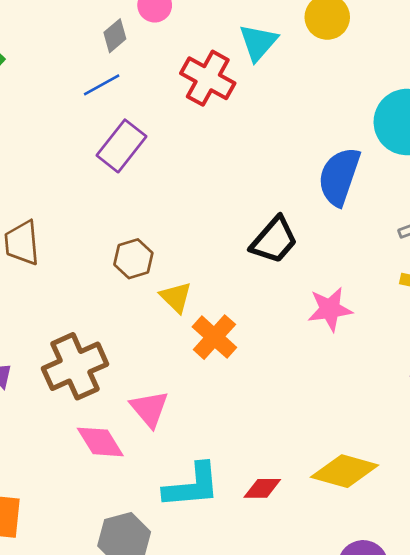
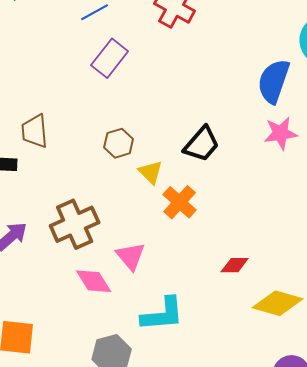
black trapezoid: (274, 240) -> (202, 144), moved
pink star: (330, 309) -> (281, 133), moved
red diamond: (262, 488) -> (235, 265), moved

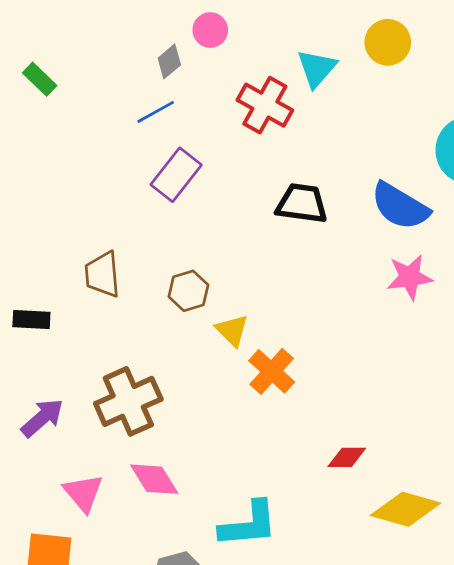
blue semicircle: (274, 81) -> (400, 206), turned -78
brown trapezoid: (35, 131) -> (102, 274), moved
black trapezoid: (202, 144) -> (302, 203), moved, turned -123
pink triangle: (131, 256) -> (83, 493), moved

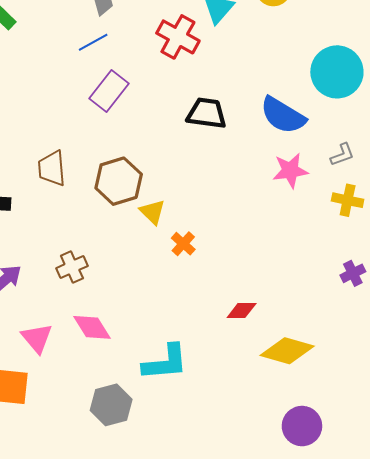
brown hexagon: (188, 291) -> (119, 181), size x1.5
orange cross: (272, 371) -> (183, 244), size x0.7
brown cross: (128, 401) -> (72, 267), size x0.6

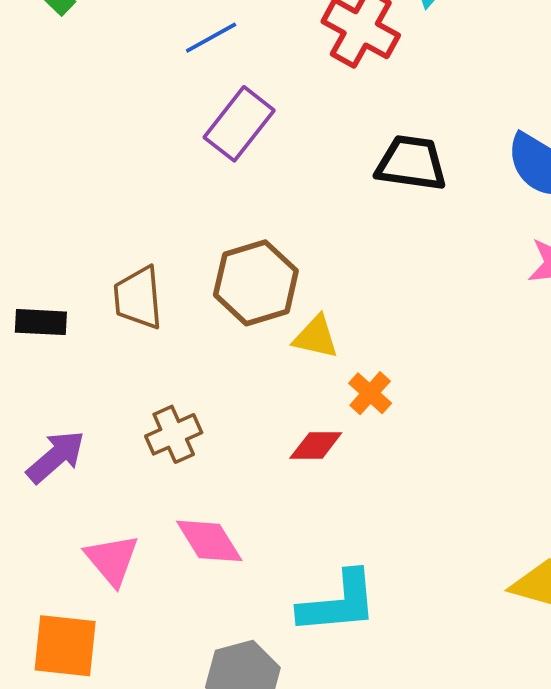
brown trapezoid: (52, 168) -> (138, 298), moved
yellow triangle: (152, 212) -> (316, 337), turned -32
red diamond: (242, 310) -> (316, 446), moved

